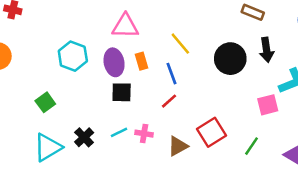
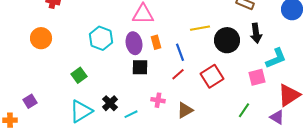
yellow line: (180, 44) -> (200, 28), moved, turned -60
cyan line: (119, 132) -> (131, 114), moved
red square: (212, 132) -> (212, 76), moved

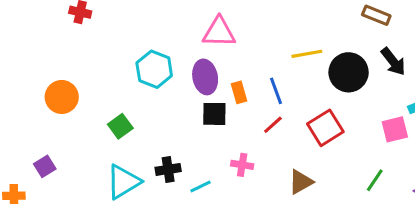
black arrow: (256, 33) -> (393, 62), turned -30
orange circle: (41, 38) -> (62, 97), moved
orange rectangle: (156, 42) -> (239, 92), moved
black cross: (110, 103) -> (168, 169), turned 35
brown triangle: (185, 110) -> (301, 182), moved

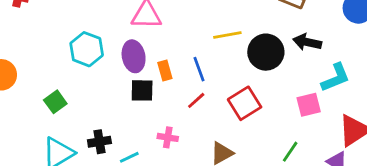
black arrow: (393, 62) -> (307, 42), turned 140

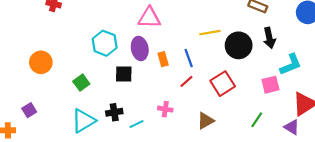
black arrow: (307, 42) -> (269, 38), turned -114
black square: (142, 90) -> (124, 74), moved

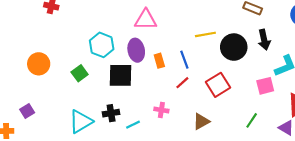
black square: (124, 74) -> (120, 75), size x1.4
green square: (81, 83) -> (80, 73), moved

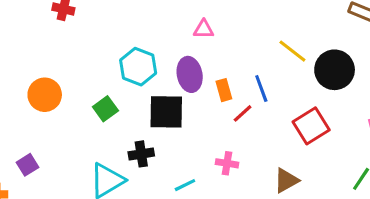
pink triangle: (146, 20) -> (204, 29), size x0.6
yellow line: (205, 34) -> (292, 51), turned 48
red line: (182, 83) -> (243, 113), moved
black cross: (111, 113) -> (141, 154), moved

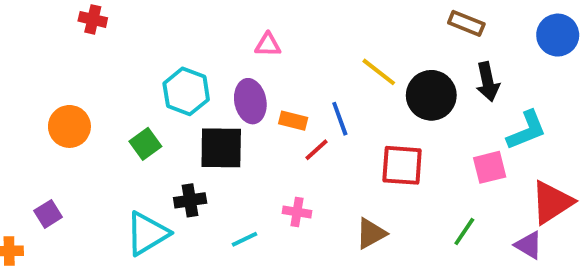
orange rectangle: (224, 90) -> (293, 121), turned -60
red square: (311, 126) -> (402, 165), turned 36

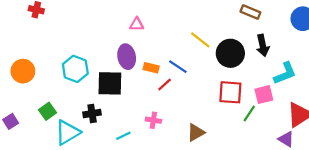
cyan hexagon: (186, 91) -> (75, 69), moved
blue line: (340, 119) -> (178, 67), turned -36
green square: (145, 144) -> (47, 111), moved
red square: (402, 165) -> (230, 92), moved
green line: (464, 231) -> (249, 114), moved

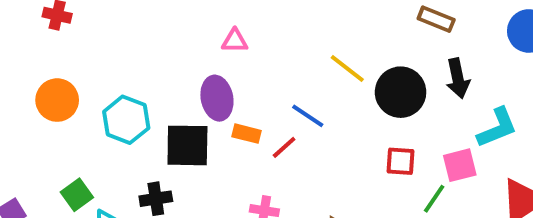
orange rectangle: (151, 68) -> (247, 134), moved
orange circle: (23, 71) -> (57, 100), moved
red square: (230, 92) -> (401, 161), size x0.7

